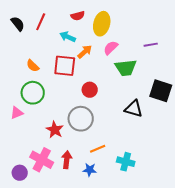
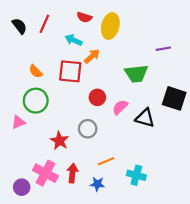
red semicircle: (78, 16) -> (84, 17), turned 32
pink semicircle: (111, 48) -> (120, 107), moved
gray circle: (81, 119) -> (88, 129), size x0.7

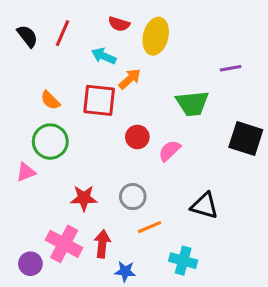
black triangle: (145, 118) -> (205, 206), moved
gray circle: (88, 129) -> (133, 197), moved
red star: (60, 141) -> (84, 198), turned -30
cyan cross: (136, 175) -> (183, 261), moved
blue star: (97, 184) -> (125, 271), moved

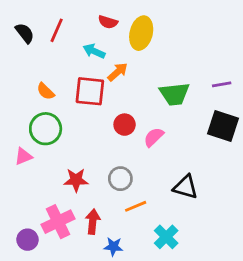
purple line: (231, 68) -> (222, 84), moved
pink cross: (64, 244) -> (58, 222), turned 36
cyan cross: (183, 261) -> (166, 237), turned 30

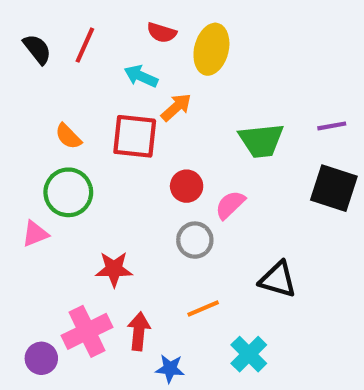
gray circle: (120, 179) -> (195, 240), moved

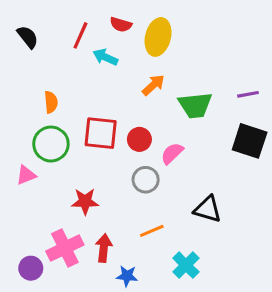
red line: (85, 45) -> (80, 35), moved
orange arrow: (176, 107) -> (153, 85), moved
orange semicircle: (68, 136) -> (51, 102), turned -140
red square: (135, 136) -> (101, 133), moved

